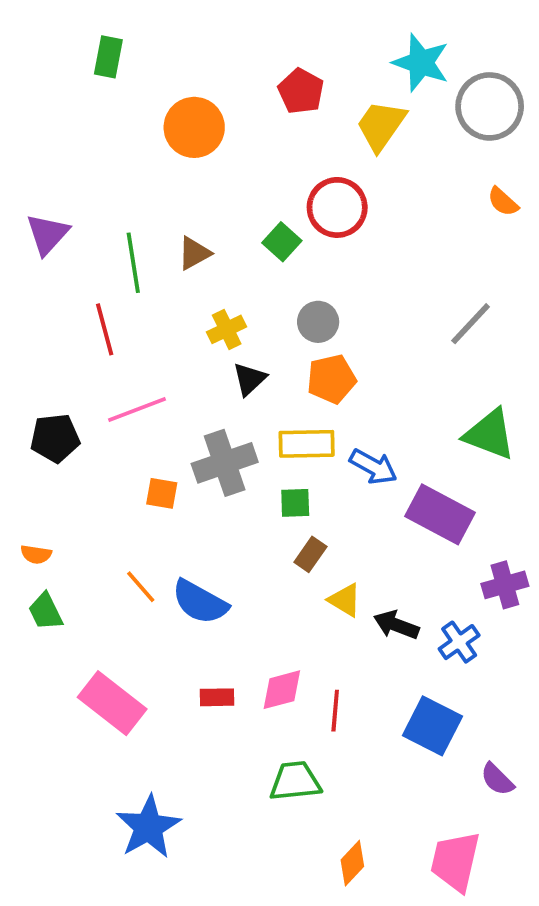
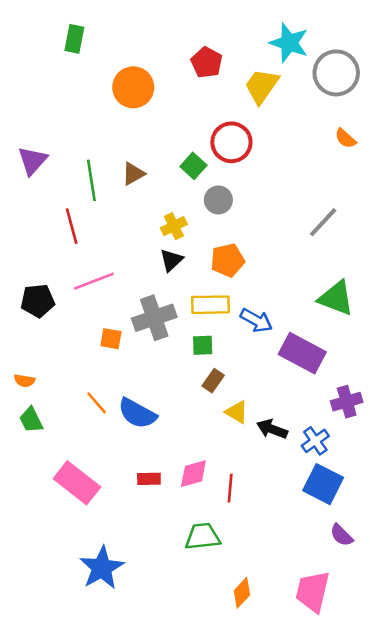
gray circle: (318, 322) -> (218, 200), moved
yellow cross: (227, 329) -> (174, 226), moved
blue square: (432, 726) -> (323, 484), moved

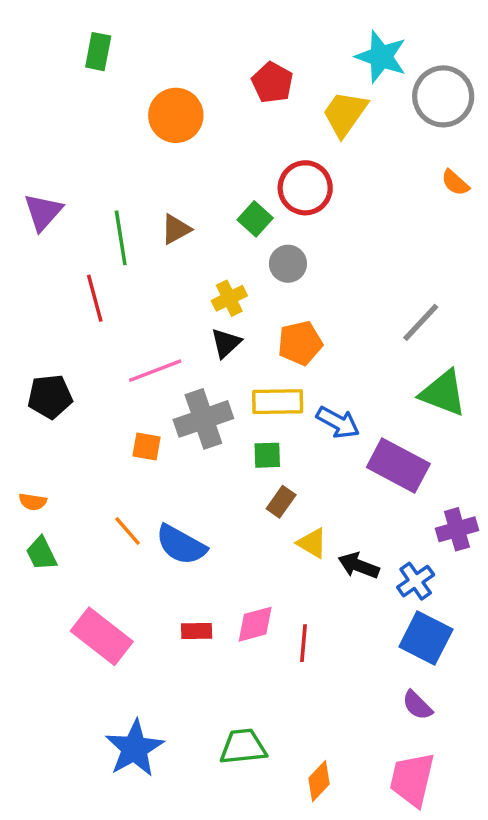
gray line: (323, 222) -> (421, 322), moved
pink line: (94, 281) -> (155, 371), moved
purple semicircle: (341, 535) -> (417, 705), moved
green trapezoid: (203, 536) -> (243, 747), moved

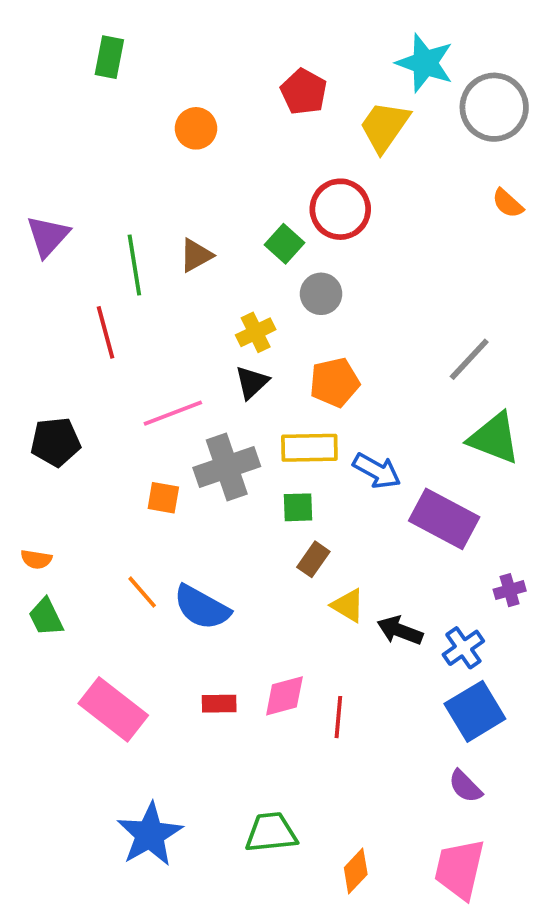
orange circle: (176, 115) -> (196, 128), size x0.7
purple cross: (457, 529) -> (510, 590), size x0.7
blue square: (426, 638) -> (475, 711), turned 32

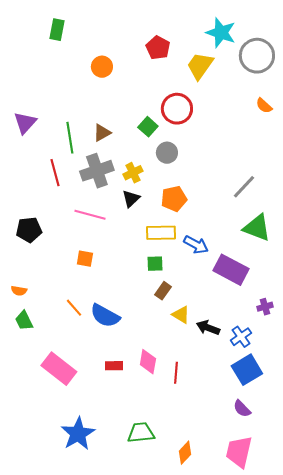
pink line: (173, 413) -> (90, 215), turned 36
gray cross: (227, 467) -> (97, 171), moved
pink diamond: (284, 696) -> (148, 362), turned -65

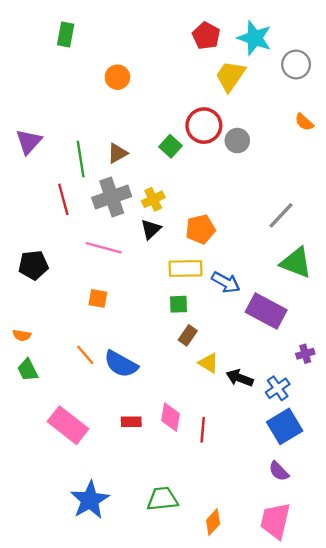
red pentagon: (158, 48) -> (206, 36), moved
gray circle: (257, 56) -> (296, 64), size x0.7
gray circle: (167, 153) -> (237, 141), moved

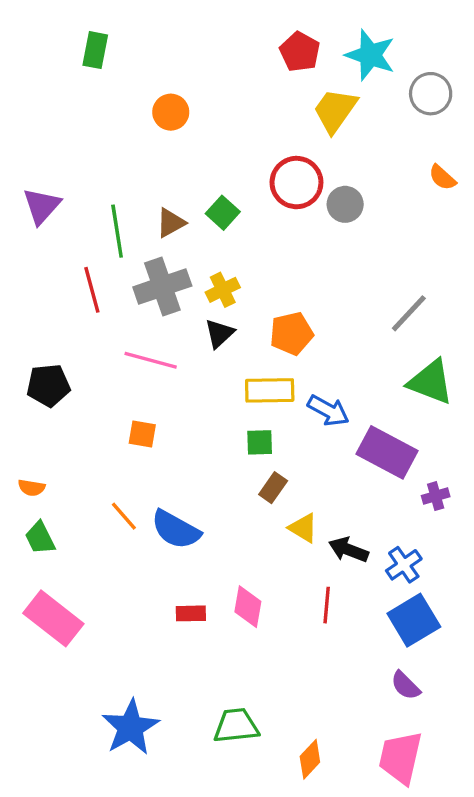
green square: (170, 146) -> (223, 213), moved
purple cross: (305, 354) -> (436, 496), moved
pink rectangle: (68, 425) -> (53, 618), moved
red line: (203, 430) -> (327, 605), moved

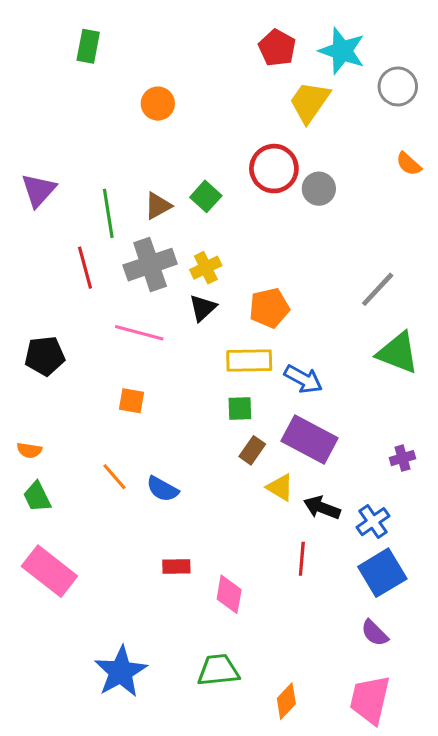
purple rectangle: (387, 452) -> (310, 440), moved
blue semicircle: (176, 530) -> (162, 489), size x0.7
pink diamond: (248, 607) -> (229, 594), moved

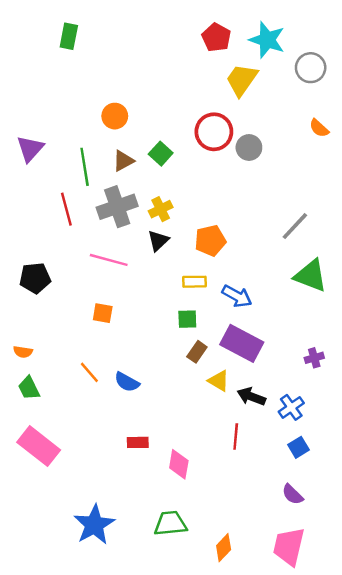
orange circle: (158, 104) -> (115, 116), moved
yellow rectangle: (249, 361) -> (195, 282), size x0.7
blue square: (382, 573) -> (299, 447), size x0.6

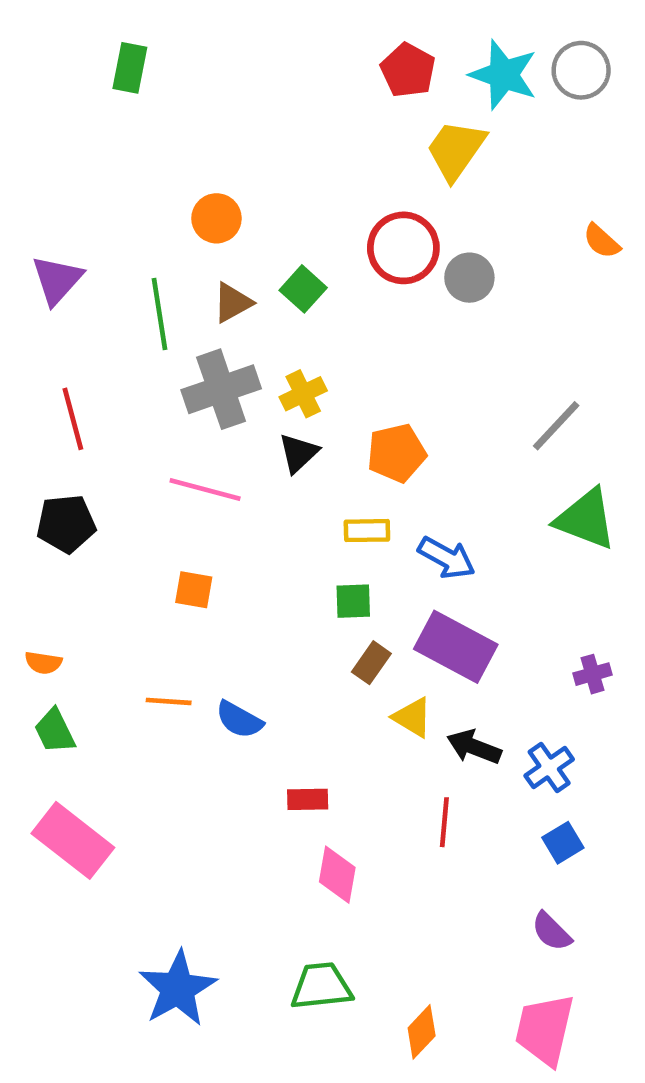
gray circle: (311, 68) -> (581, 70), moved
red line: (66, 209) -> (73, 419), moved
orange line: (89, 372) -> (169, 701), turned -45
red rectangle: (138, 442) -> (308, 799), moved

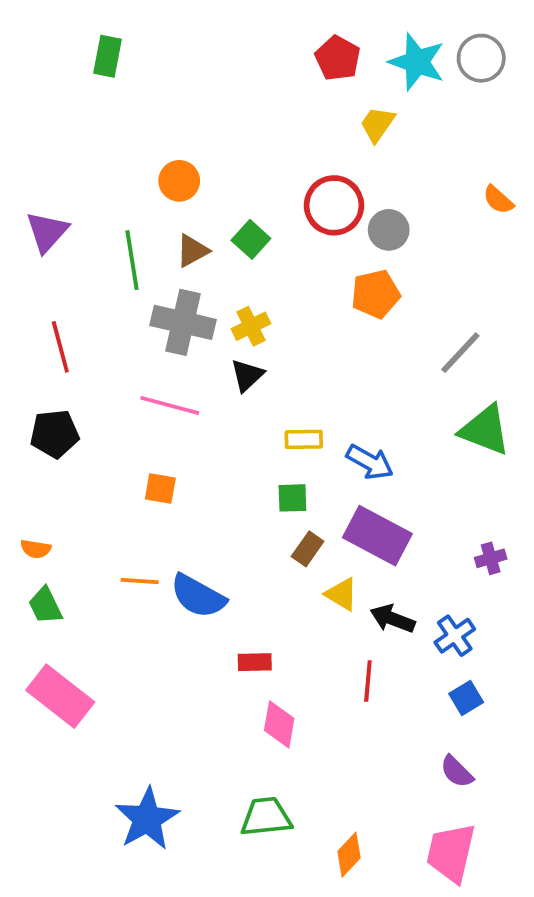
yellow trapezoid: (456, 150) -> (377, 124), size x0.7
gray cross: (221, 389) -> (183, 322), turned 32
orange pentagon: (397, 453) -> (375, 294), moved
blue semicircle: (239, 720) -> (198, 596), size x1.4

